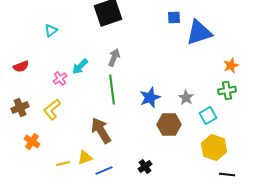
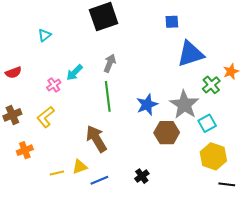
blue triangle: (199, 32) -> (191, 54), moved
green cross: (227, 90) -> (211, 85), moved, turned -30
gray star: (186, 98) -> (184, 105), size x1.8
orange cross: (32, 142) -> (25, 150), turned 35

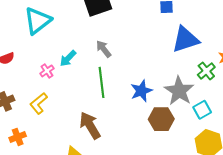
cyan triangle: (45, 35) -> (38, 21), size x2.0
gray arrow: (110, 63) -> (104, 49), turned -60

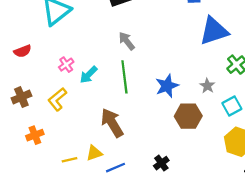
cyan arrow: (68, 58) -> (89, 75), moved
gray star: (179, 91) -> (207, 86), size x0.5

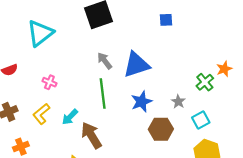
blue triangle: (214, 31) -> (136, 65), moved
pink cross: (66, 65) -> (49, 82), turned -32
cyan arrow: (89, 75) -> (70, 117), moved

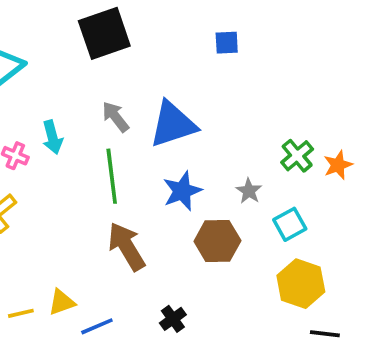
orange star: (224, 69) -> (338, 165), moved
cyan arrow: (70, 117) -> (52, 137), moved, turned -60
brown arrow: (91, 135) -> (127, 247), moved

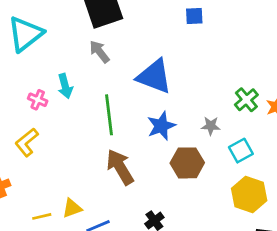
gray arrow: (115, 117) -> (99, 52), moved
blue triangle: (173, 124) -> (154, 76), turned 39
gray star: (249, 191) -> (211, 126), turned -30

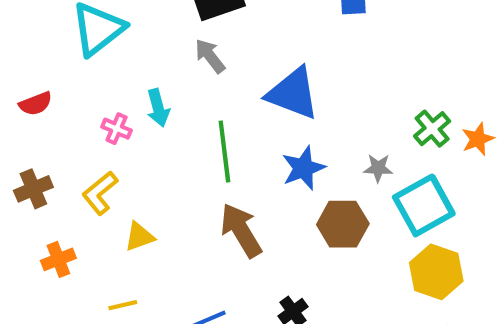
cyan square: (241, 151) -> (424, 205), size x1.6
yellow triangle: (72, 208) -> (139, 237), moved

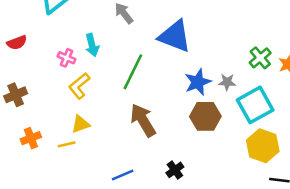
green line: (224, 151) -> (133, 72), turned 33
blue star: (303, 168) -> (198, 82), moved
yellow L-shape: (100, 193) -> (79, 86), moved
yellow line: (123, 305) -> (67, 144), moved

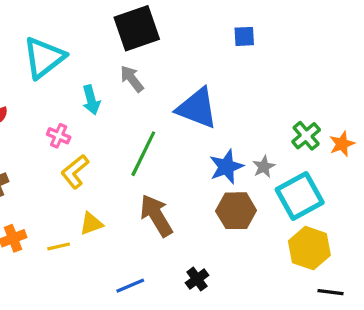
cyan arrow: (92, 45) -> (91, 100), moved
gray star: (227, 82) -> (264, 167), turned -30
yellow triangle: (81, 124) -> (91, 224), moved

